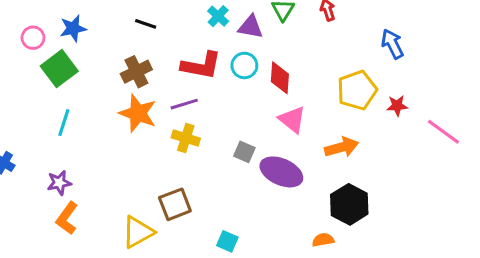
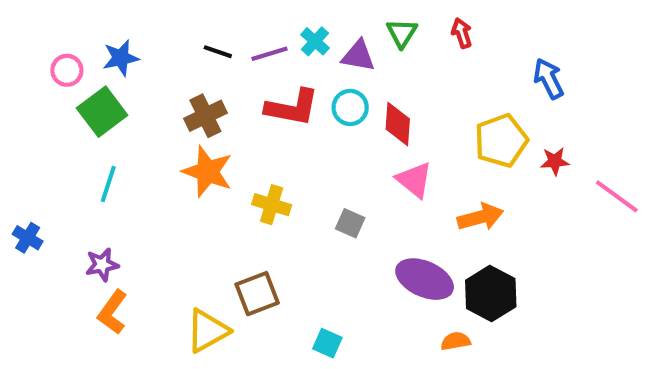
purple line: (184, 104) -> (270, 54), moved
purple ellipse: (281, 172) -> (425, 279), moved

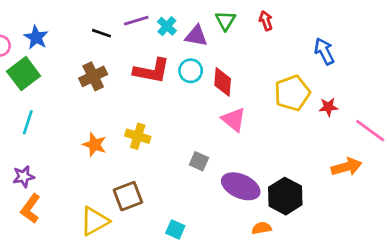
purple line: (270, 54) -> (136, 21), moved
blue star: (121, 58) -> (36, 37), turned -30
orange star: (207, 172) -> (95, 145), moved, size x0.7
orange arrow: (480, 217) -> (347, 167), moved
gray square: (350, 223) -> (199, 161), moved

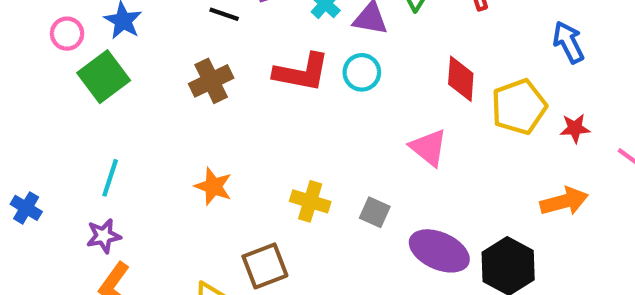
red diamond: (223, 82) -> (461, 79), moved
cyan line: (28, 122) -> (110, 178), moved
yellow cross: (138, 136) -> (310, 201), moved
orange arrow: (347, 167) -> (564, 201), moved

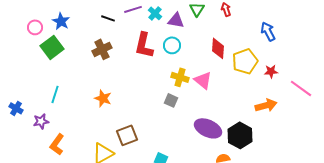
red L-shape: (302, 72) -> (144, 45), turned 92
yellow cross: (310, 201) -> (180, 77), moved
gray square: (375, 212) -> (171, 100), moved
purple star: (104, 236) -> (41, 121), moved

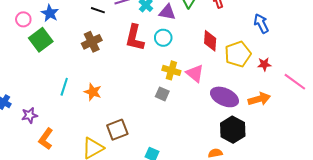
cyan line: (55, 94) -> (64, 87), moved
purple ellipse: (208, 128) -> (224, 97), moved

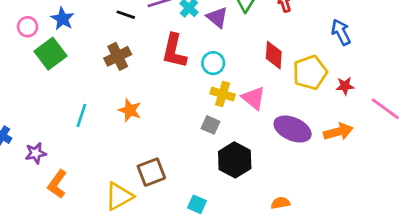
purple triangle: (167, 12) -> (217, 17), turned 30
cyan circle: (163, 38) -> (213, 63), moved
orange star: (93, 92) -> (130, 110), moved
black hexagon: (233, 130) -> (235, 160), moved

